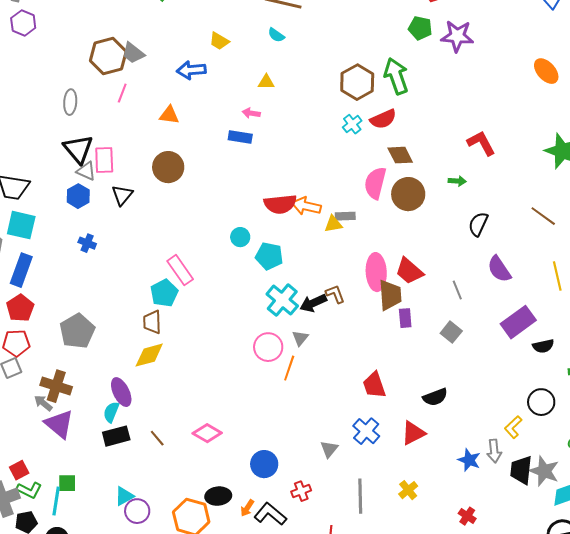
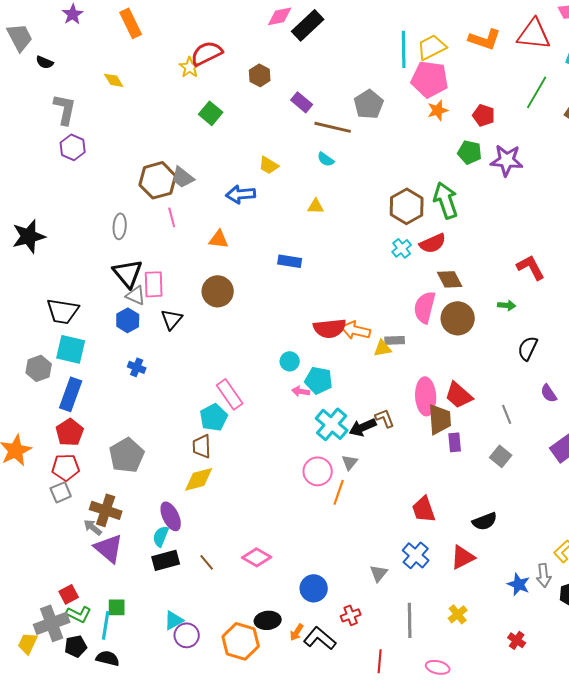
pink line: (122, 93) -> (172, 217), turned -36
pink arrow: (251, 113) -> (301, 391), moved
purple semicircle: (499, 269) -> (549, 393), size x0.7

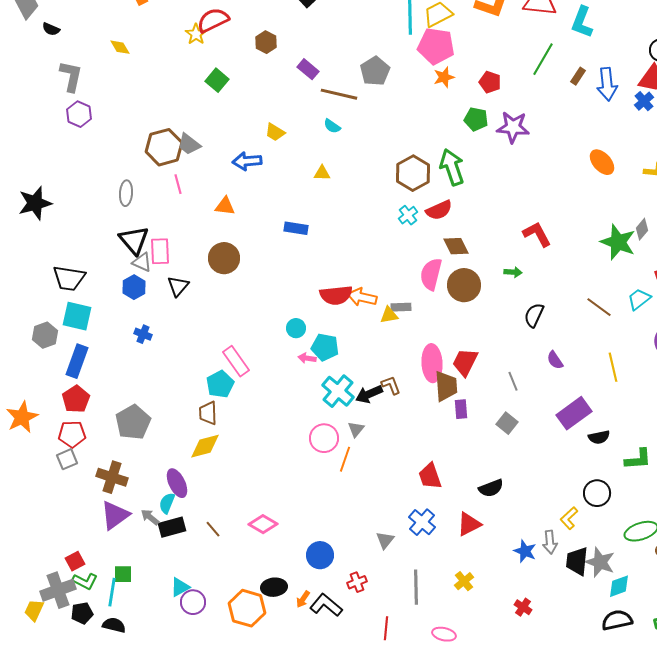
red trapezoid: (459, 395) -> (465, 362), turned 76
gray arrow: (93, 527) -> (150, 517), moved
purple triangle: (109, 548) -> (115, 515), turned 44

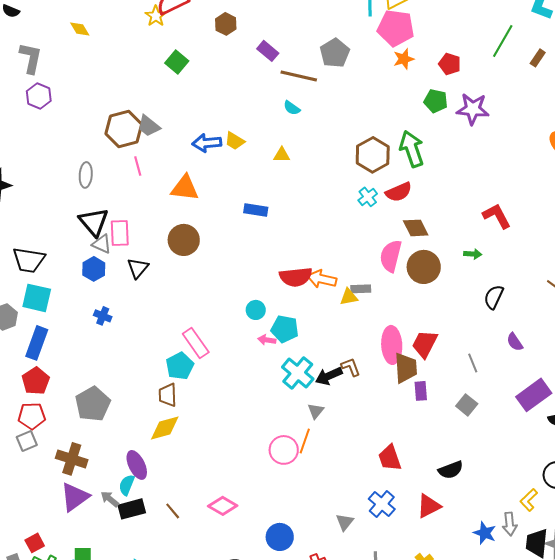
yellow trapezoid: (275, 132) -> (235, 141), moved
orange triangle: (225, 206) -> (185, 188), size x1.4
pink circle: (324, 438) -> (284, 450), moved

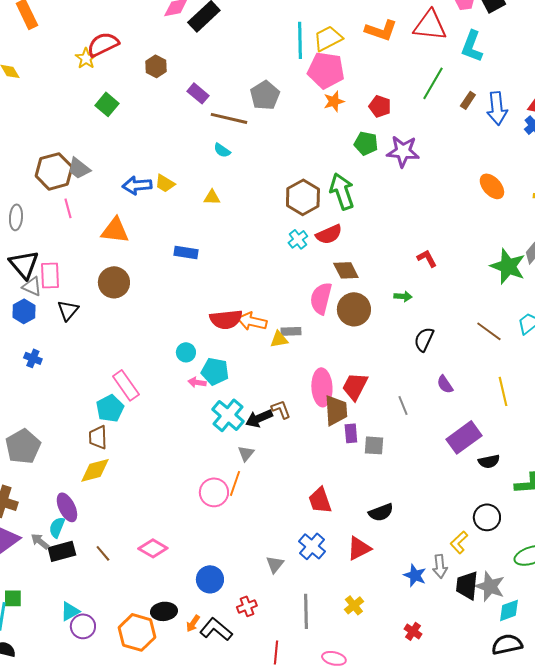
red L-shape: (497, 216) -> (427, 258), size x0.7
gray square: (467, 405) -> (374, 445), moved, turned -35

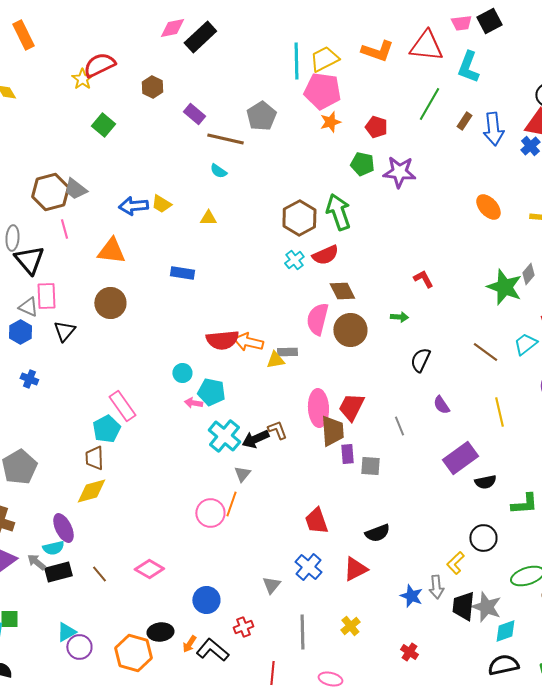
black triangle: (24, 264) -> (29, 260), moved
cyan semicircle: (57, 527) -> (53, 548), turned -125

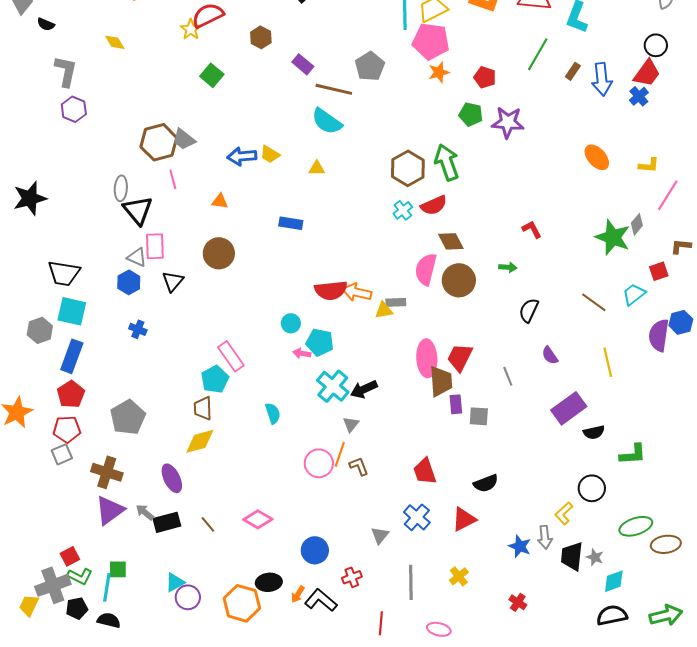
cyan semicircle: (218, 171) -> (327, 121), size x1.8
orange triangle: (111, 251) -> (220, 201), size x0.6
brown L-shape: (277, 430) -> (359, 466), moved
cyan semicircle: (53, 548) -> (273, 413), moved, turned -95
gray star: (486, 607) -> (595, 557), size x0.6

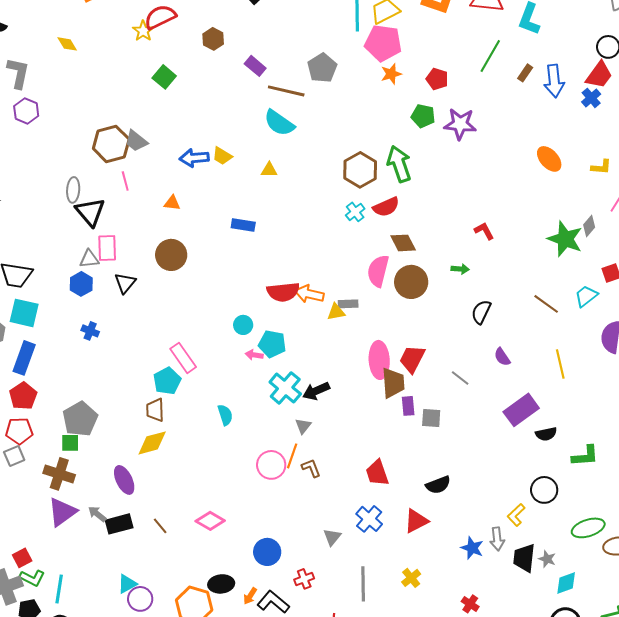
gray triangle: (137, 257) -> (89, 259), turned -30
gray line: (508, 376) -> (460, 378), turned -30
green square: (118, 569) -> (70, 443), moved

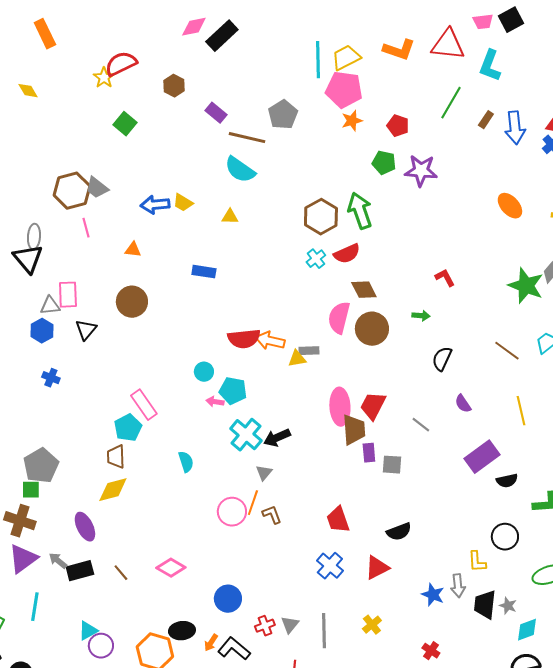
black triangle: (90, 212) -> (28, 259), moved
yellow L-shape: (516, 515) -> (477, 562), turned -50
gray triangle: (332, 537) -> (290, 625), moved
cyan line: (59, 589) -> (35, 607), moved

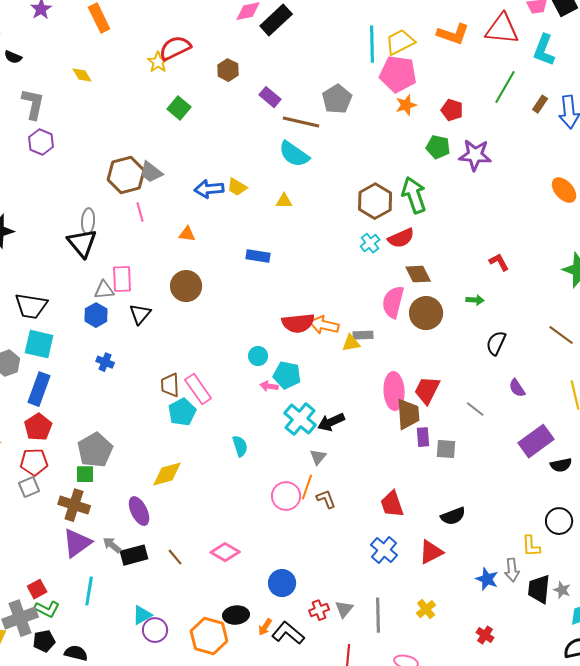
brown trapezoid: (116, 457) -> (170, 385), moved

